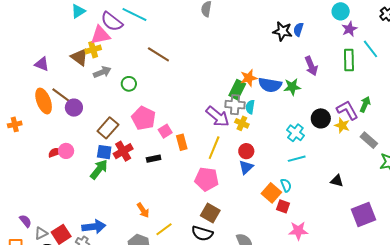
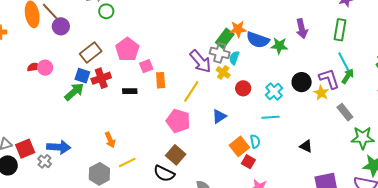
cyan line: (370, 49) -> (344, 62), moved
green circle: (129, 84) -> (106, 11), moved
red circle: (246, 151) -> (243, 88), moved

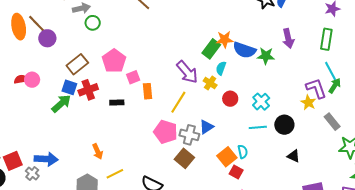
gray cross: (220, 53) -> (189, 135), moved
black circle: (302, 82) -> (284, 125), moved
brown square: (176, 155) -> (184, 158), moved

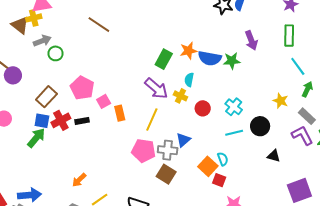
green rectangle: (211, 49) -> (164, 59), moved
green arrow: (335, 86) -> (307, 89), moved
purple L-shape: (316, 88) -> (302, 135), moved
black rectangle: (117, 102) -> (82, 121), moved
orange arrow: (98, 151) -> (79, 180), turned 77

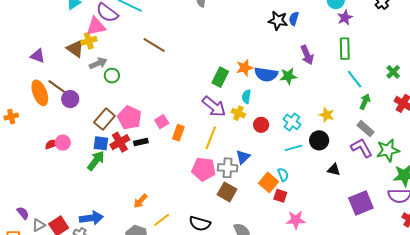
pink pentagon: (82, 88) -> (129, 118), moved
yellow star: (281, 101) -> (327, 115), moved
orange rectangle: (120, 113) -> (178, 133), turned 35

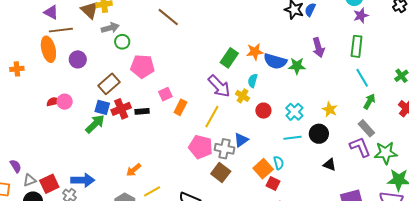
brown line: (59, 88) -> (61, 30), moved, turned -50
pink pentagon: (129, 118) -> (142, 66), moved, turned -30

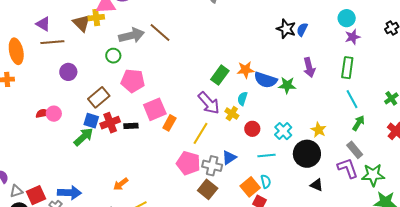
gray arrow: (110, 28) -> (132, 35), moved, size x1.4
orange ellipse: (48, 49) -> (16, 51), moved
pink square: (165, 94) -> (155, 109), size x1.6
black circle: (319, 134) -> (307, 154), size x1.4
cyan line: (292, 138) -> (267, 155), moved

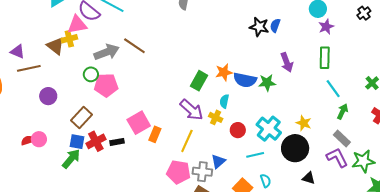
pink pentagon: (133, 81) -> (106, 85), moved
cyan cross: (283, 131) -> (269, 129), size x1.4
cyan semicircle: (266, 182) -> (266, 181), moved

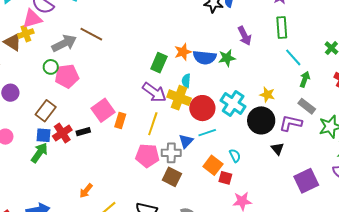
yellow cross: (216, 117) -> (179, 98), size x1.6
red circle: (238, 130) -> (202, 108), size x1.6
cyan line: (255, 155) -> (207, 133), moved
purple L-shape: (337, 158) -> (291, 123), moved, turned -45
black triangle: (309, 178) -> (277, 149), turned 40

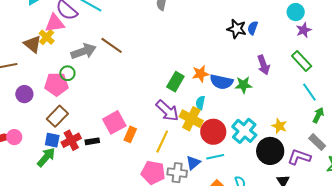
green rectangle: (282, 28) -> (302, 61), turned -45
yellow cross: (26, 34) -> (47, 37), turned -35
pink pentagon: (67, 76) -> (56, 84), moved

